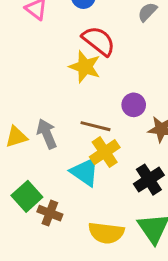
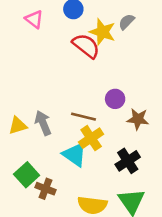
yellow star: (85, 67) -> (102, 32), moved

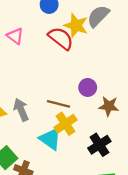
pink triangle: (34, 19) -> (15, 36), moved
gray semicircle: (126, 22) -> (98, 16), size x1.5

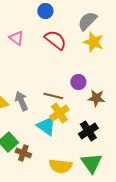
yellow star: (76, 25) -> (93, 42), moved

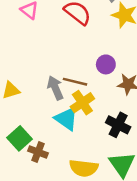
gray arrow: (21, 101) -> (55, 88), moved
black cross: (88, 131) -> (118, 125), turned -30

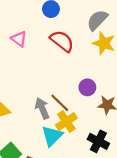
brown line: (75, 82) -> (60, 103), turned 30
cyan triangle: (66, 119) -> (52, 136), turned 40

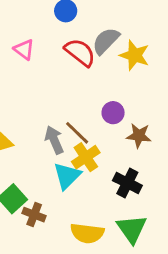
gray semicircle: (97, 20) -> (106, 41), moved

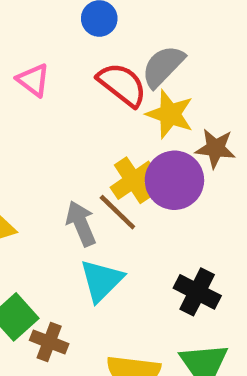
yellow star: (135, 55) -> (170, 114), moved
purple circle: (113, 113) -> (174, 180), size x1.6
brown star: (139, 136) -> (215, 148), moved
yellow cross: (86, 157) -> (133, 180), moved

